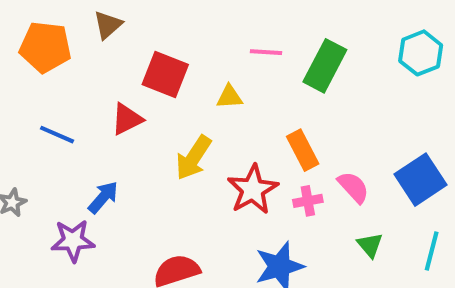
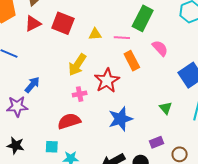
pink line: (266, 52) -> (122, 38), moved
red triangle: (127, 119) -> (33, 24), moved
pink semicircle: (353, 187) -> (160, 48), moved
pink cross: (308, 201) -> (80, 94), moved

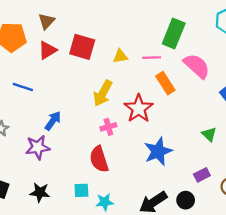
pink semicircle: (160, 48) -> (197, 66), size x1.4
red semicircle: (69, 121) -> (99, 159), turned -85

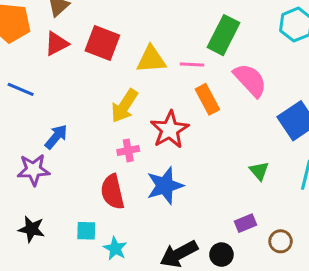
yellow triangle: (120, 56) -> (151, 59), size x1.5
blue star: (158, 151) -> (165, 186), moved
cyan star: (105, 202) -> (115, 248), turned 30

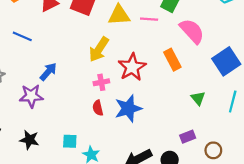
orange rectangle: (207, 99) -> (172, 60), moved
red semicircle: (112, 192) -> (98, 108), moved, size x0.6

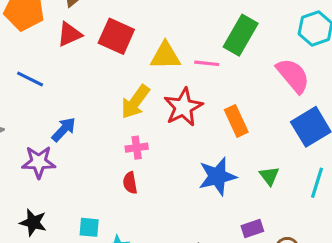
pink semicircle: (192, 31) -> (293, 76), moved
red star: (132, 67) -> (183, 107), moved
blue star: (128, 108) -> (217, 176), moved

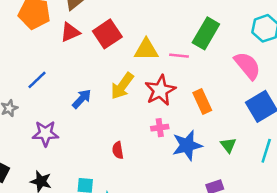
red square: (116, 36) -> (107, 34), turned 32
blue line: (30, 79) -> (37, 80), moved, turned -70
blue arrow: (64, 129) -> (82, 99), moved
pink cross: (137, 148) -> (160, 128), moved

